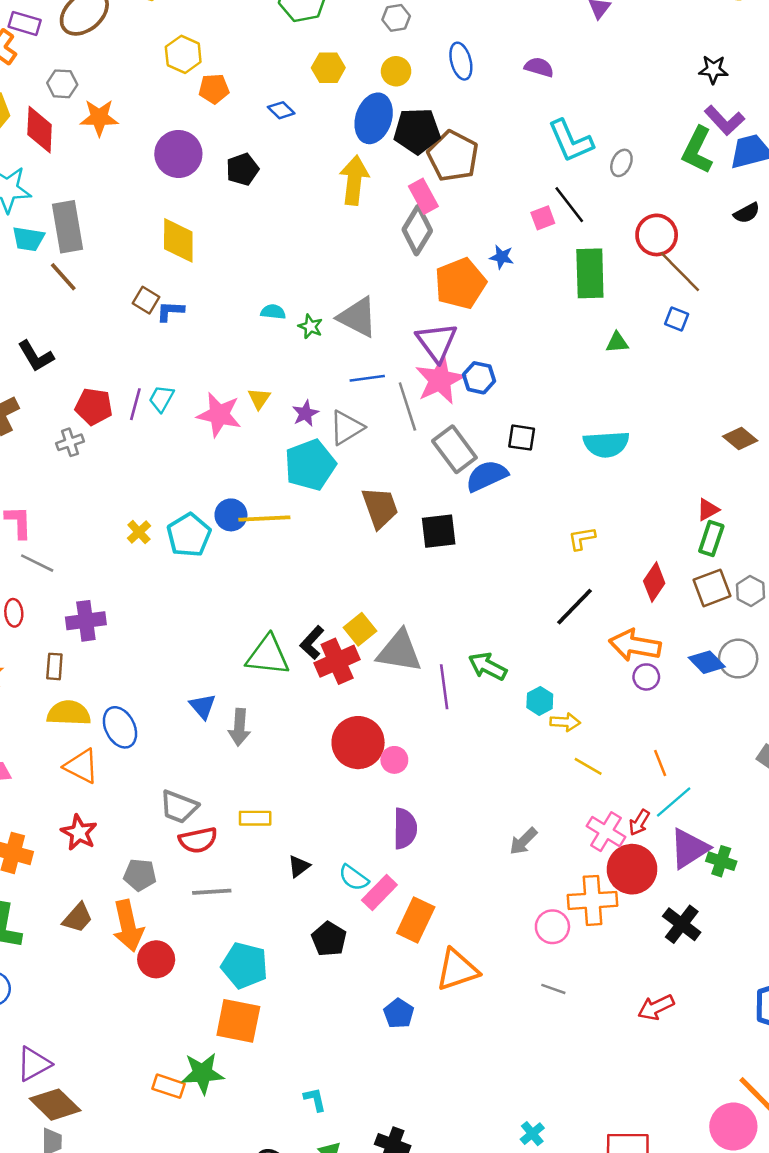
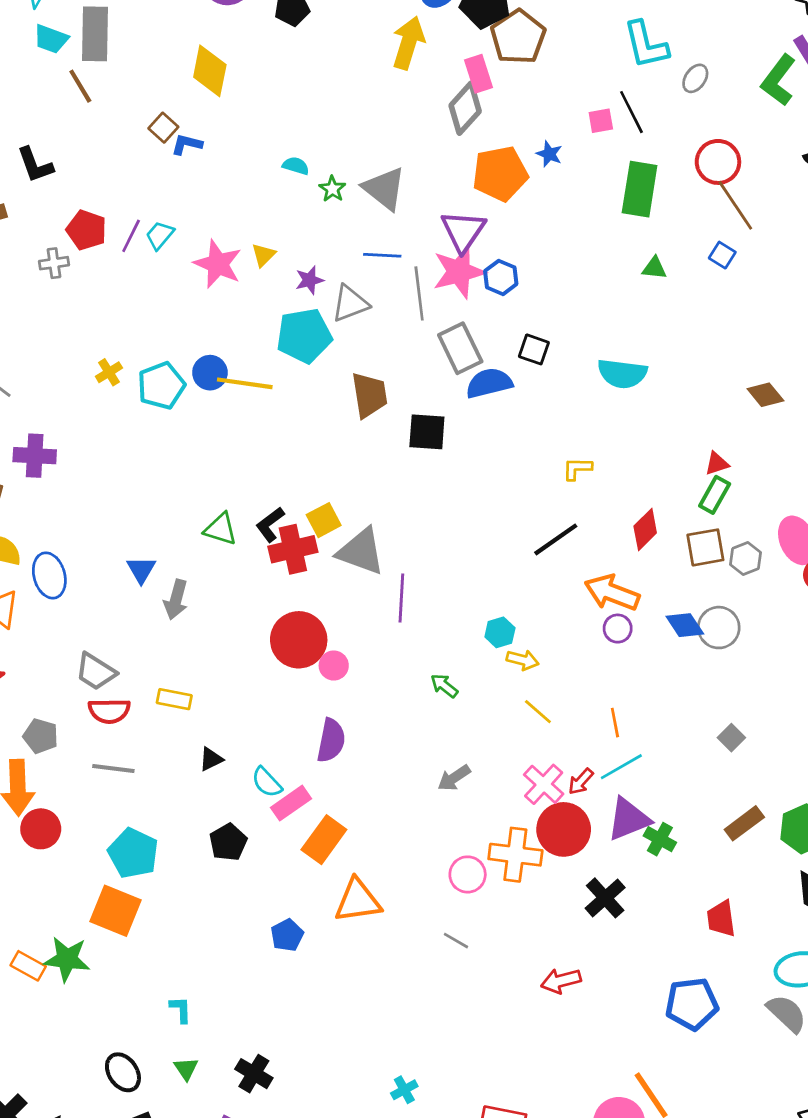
green triangle: (268, 655) -> (221, 529), size x0.7
green arrow: (488, 666) -> (444, 686), moved, size x0.7

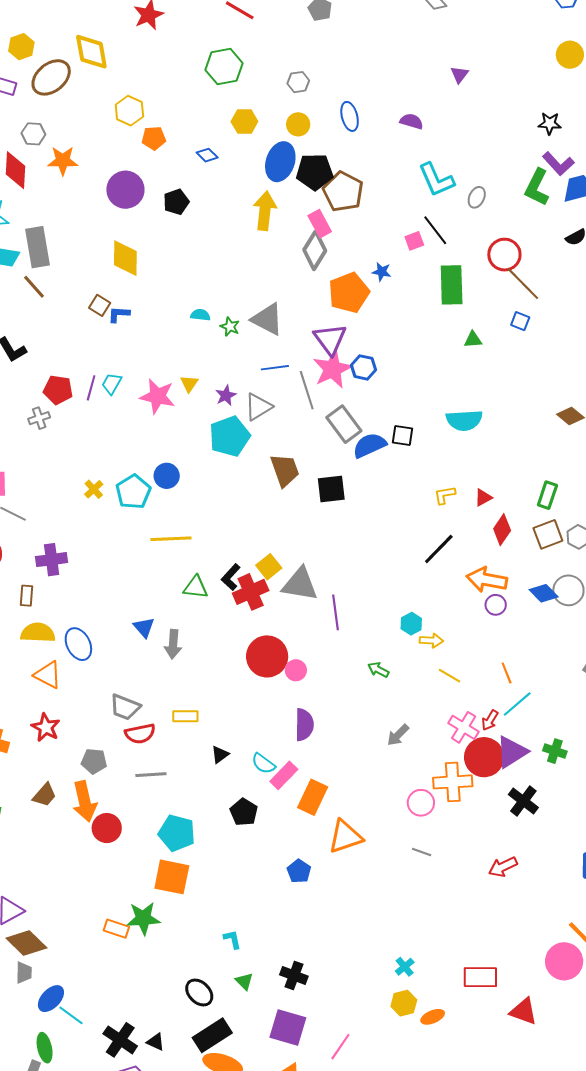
black square: (534, 349) -> (403, 435), moved
yellow line: (245, 383) -> (171, 539), moved
red triangle: (717, 464) -> (483, 498), moved
purple triangle: (629, 819) -> (512, 752), moved

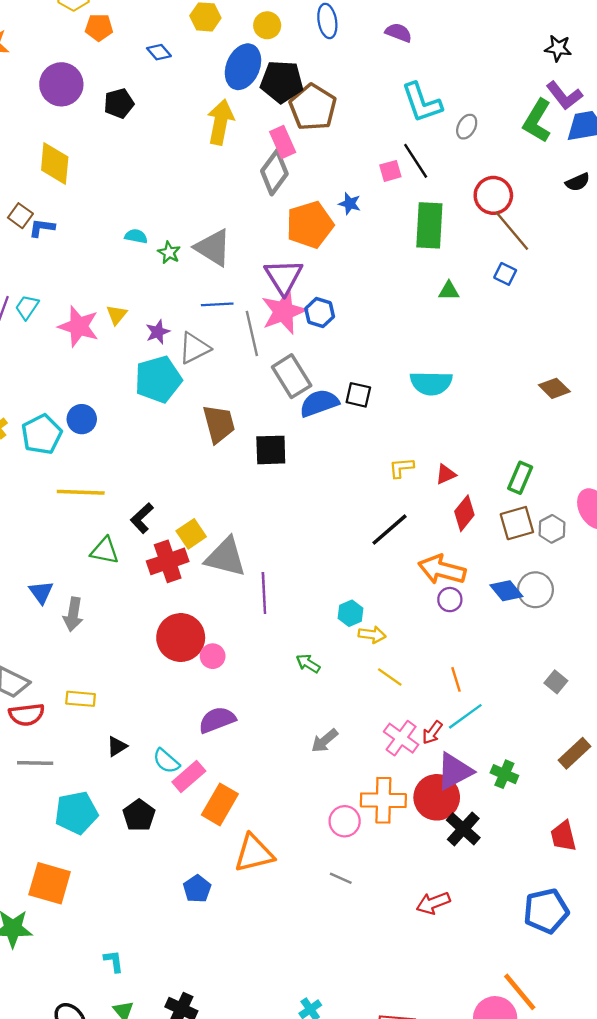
black L-shape: (231, 577) -> (142, 518), moved
purple semicircle: (304, 725) -> (217, 720), turned -116
red circle: (484, 757) -> (437, 797), moved
cyan pentagon: (177, 833) -> (76, 813), moved, turned -30

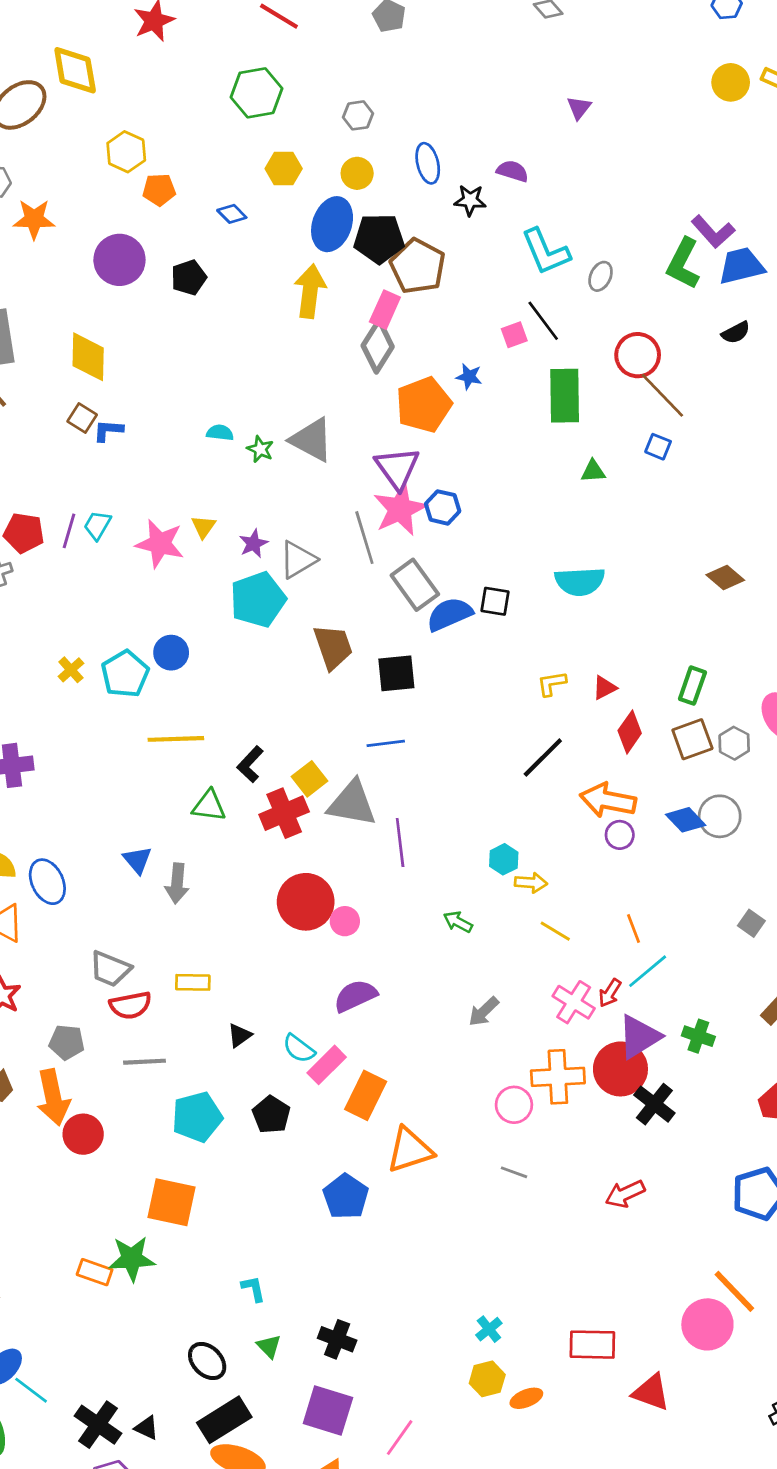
black star: (558, 48) -> (470, 200), moved
pink rectangle: (283, 142) -> (385, 310), turned 52
yellow diamond: (55, 164) -> (88, 357), moved
blue line: (217, 304) -> (386, 743), moved
blue pentagon: (197, 889) -> (346, 1197), size x1.4

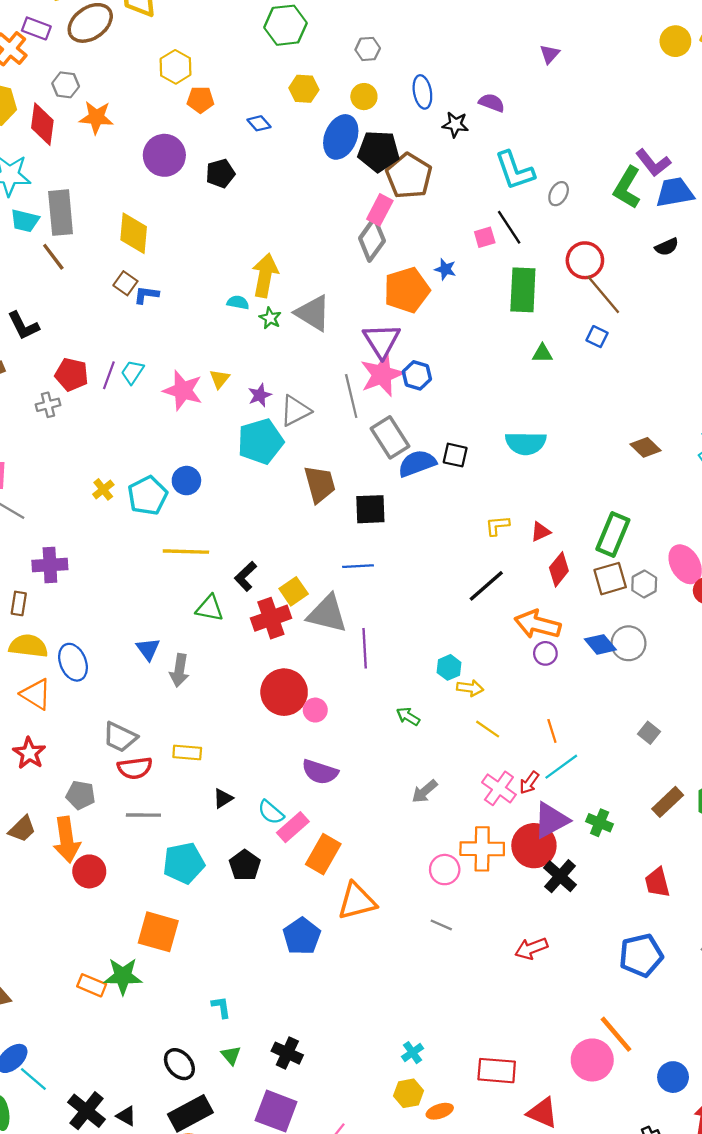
yellow arrow: (310, 291) -> (265, 275), moved
green rectangle: (692, 686) -> (613, 534), size x1.4
purple semicircle: (355, 996) -> (320, 772), turned -141

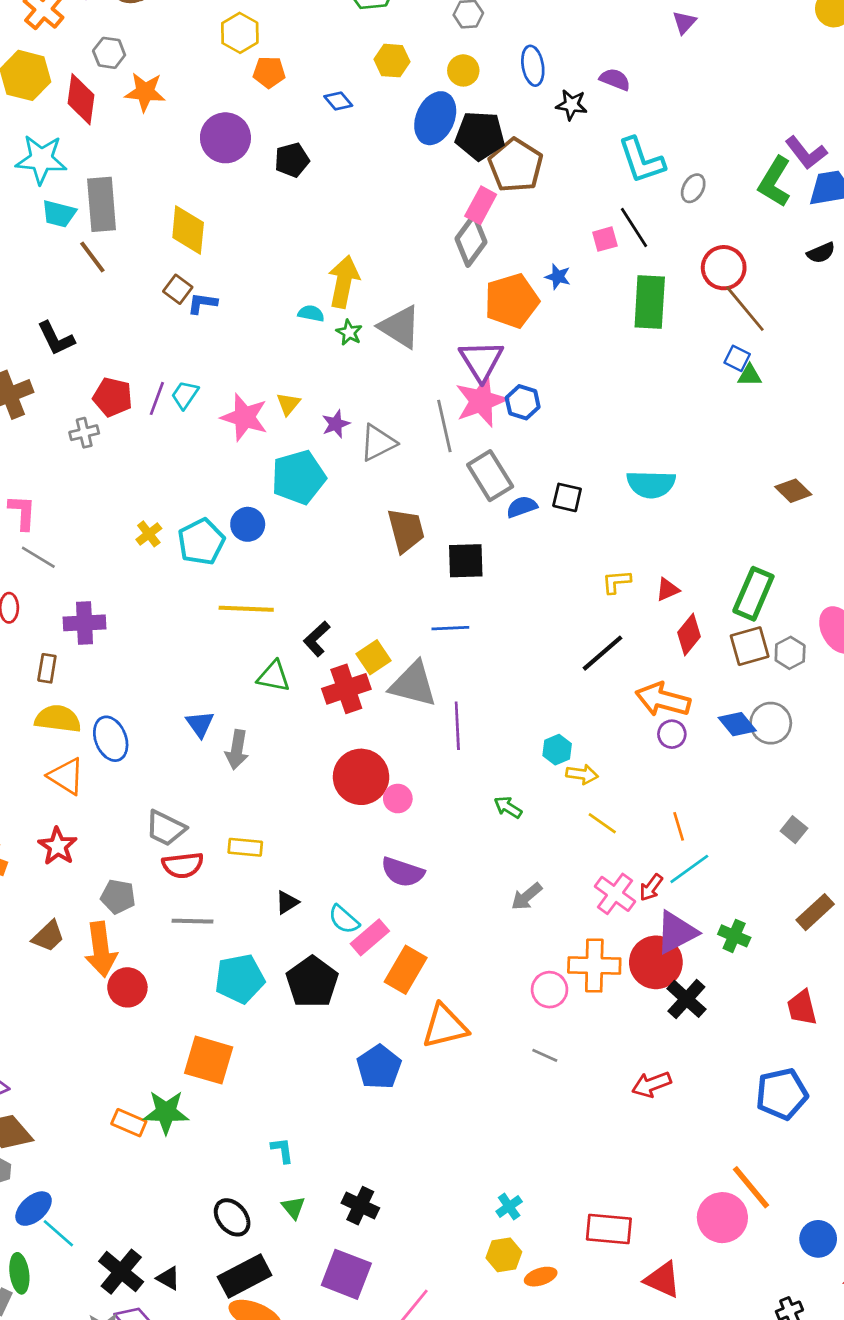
green triangle: (542, 353) -> (750, 375), moved
cyan pentagon: (260, 441) -> (299, 477), moved
blue semicircle: (417, 463) -> (522, 507), size x0.7
black pentagon: (245, 865) -> (312, 982), size x1.4

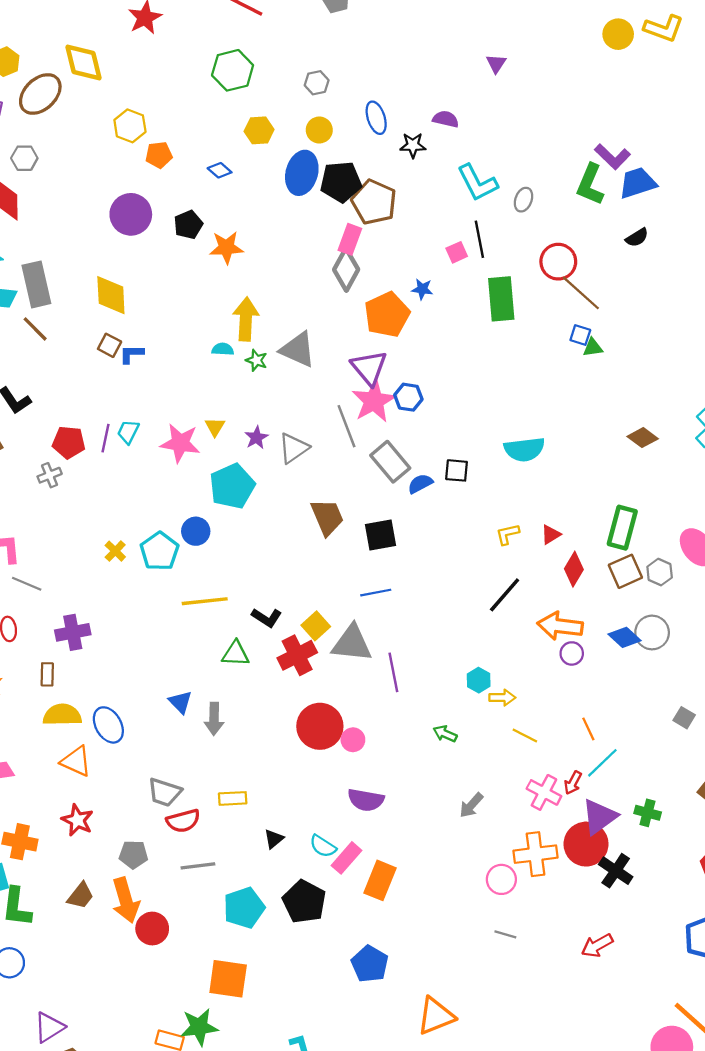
orange star: (145, 92) -> (226, 247), moved
black line: (634, 227) -> (479, 239), turned 30
black L-shape: (317, 639) -> (267, 618), turned -96
orange triangle: (445, 1026) -> (436, 1016), moved

